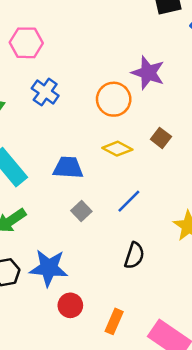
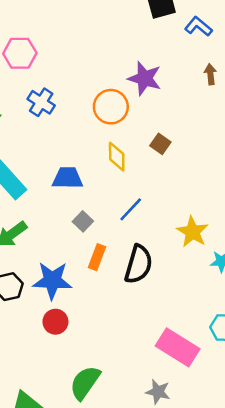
yellow diamond: (117, 149) -> (117, 157), turned 64
black semicircle: (134, 256) -> (138, 264), size x1.4
red circle: (70, 305) -> (55, 322), moved
orange rectangle: (114, 321) -> (97, 257), moved

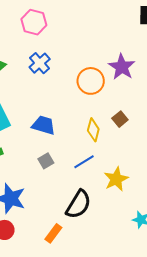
yellow diamond: (117, 157) -> (93, 130), moved
yellow star: (192, 232) -> (116, 179), moved
orange rectangle: (97, 257) -> (53, 233), moved

